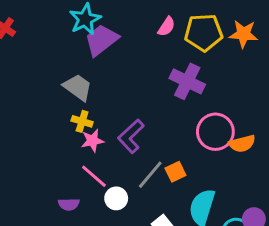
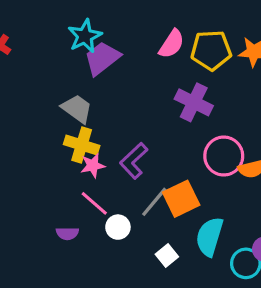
pink semicircle: (167, 27) -> (172, 44), size x1.4
yellow cross: (82, 121) -> (82, 145), size x1.5
orange square: (175, 172) -> (181, 199), size x1.6

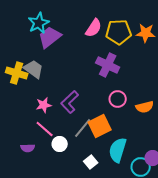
yellow cross: (82, 145) -> (17, 73), moved
pink circle: (224, 156) -> (118, 99), moved, size x0.7

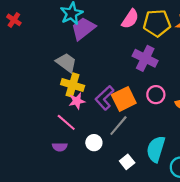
yellow cross: (17, 73) -> (73, 85), moved
orange square: (100, 126) -> (124, 99), moved
pink line: (45, 129) -> (66, 122), moved

